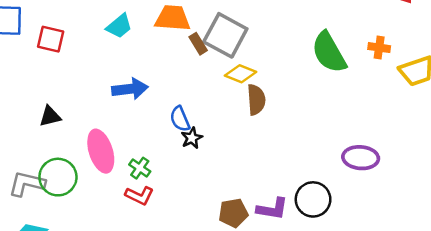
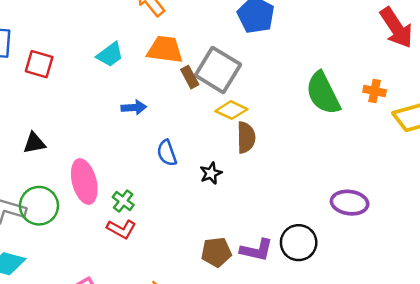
blue arrow: (130, 89) -> (134, 107), moved, size x0.7
black star: (192, 138) -> (211, 173), moved

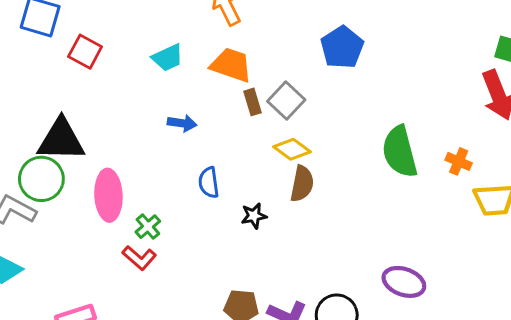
gray square: (218, 70) -> (286, 101), size x0.7
black triangle: (34, 143) -> (61, 140), size x1.8
green circle: (39, 206) -> (41, 179), moved

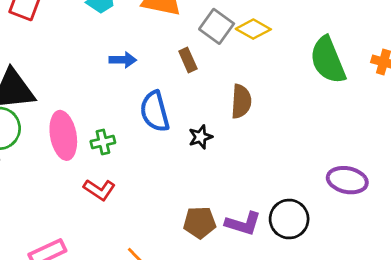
brown rectangle: (253, 102) -> (188, 60), moved
yellow diamond: (292, 149) -> (253, 29), moved
blue semicircle: (209, 182) -> (155, 112), size x1.4
green cross: (148, 227) -> (103, 142), moved, turned 35

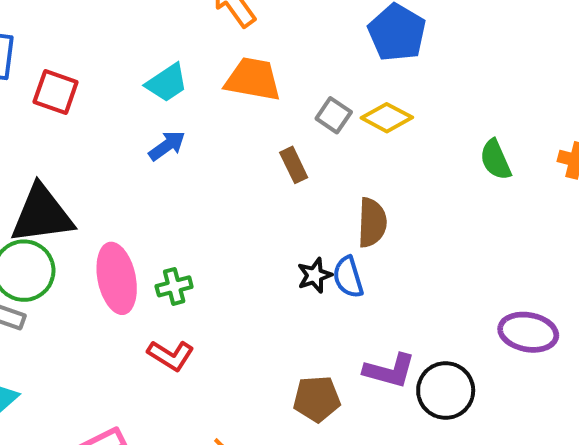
gray square: (217, 26) -> (334, 115), size x0.7
blue arrow: (123, 60) -> (167, 146), moved, turned -35
green semicircle: (328, 60) -> (495, 160), size x0.6
blue semicircle: (155, 112) -> (348, 277), moved, size x0.7
purple L-shape: (243, 223) -> (389, 371), moved

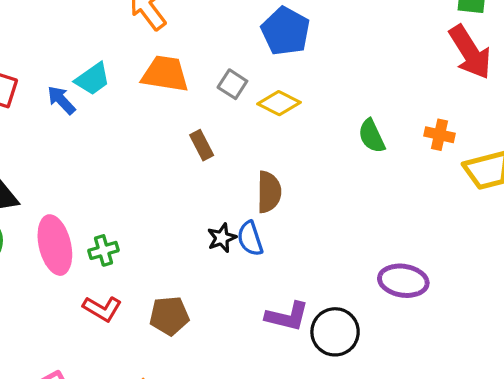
gray square: (334, 115) -> (232, 84), moved
blue arrow: (167, 146) -> (61, 100), moved, turned -96
brown pentagon: (317, 399) -> (169, 316), moved

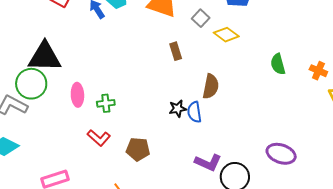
pink ellipse: (55, 245) -> (77, 95), size x0.7

